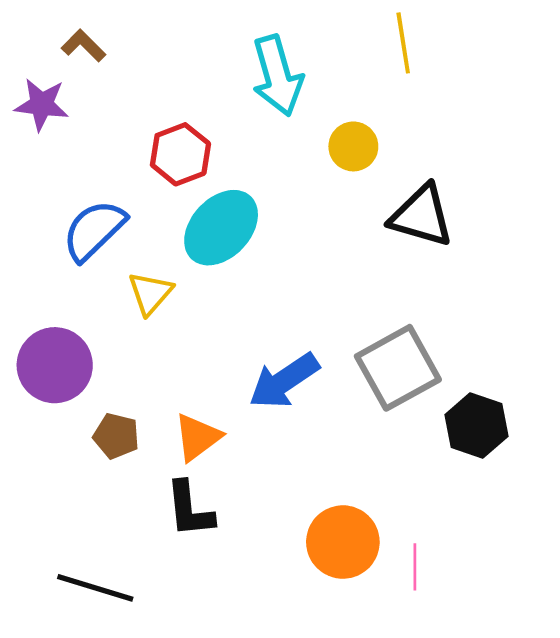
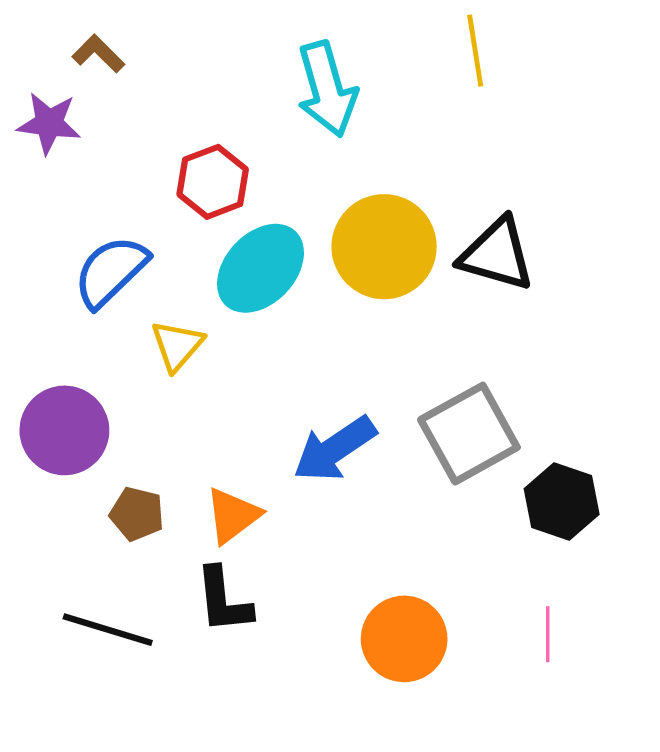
yellow circle: (353, 146) -> (384, 247), moved, size x1.8
pink line: (415, 567) -> (548, 634), moved
black line: (95, 588) -> (108, 630), moved

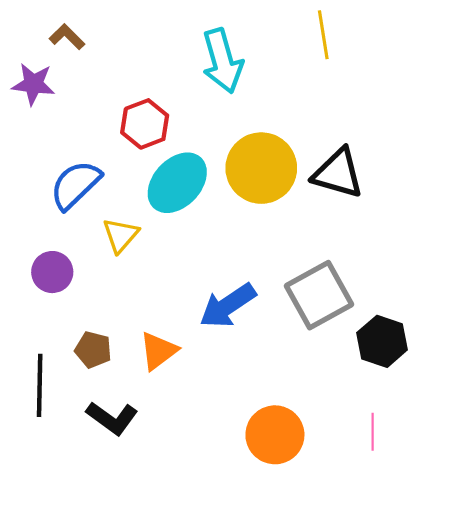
purple circle: (64, 430) -> (52, 272), moved, size x0.7
black L-shape: (223, 600) -> (112, 418), moved, turned -48
black line: (108, 630) -> (40, 385), moved, turned 74

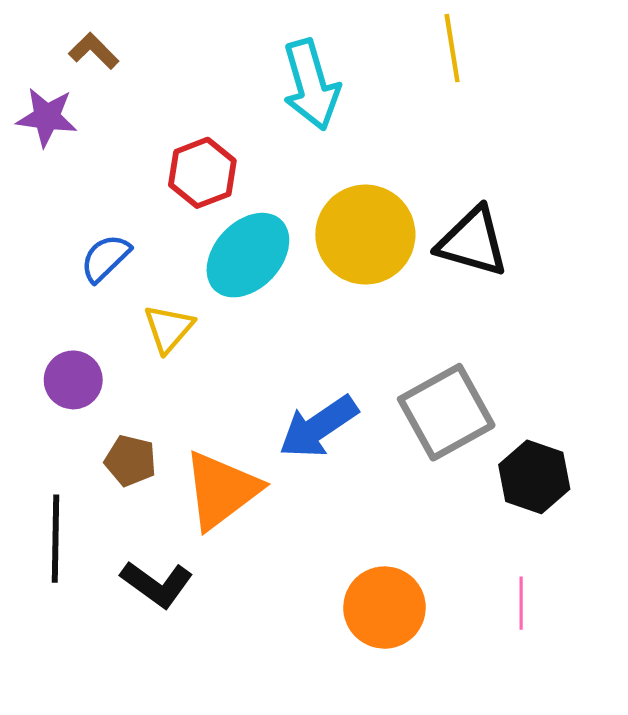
blue semicircle: (75, 185) -> (105, 258), size x0.7
brown pentagon: (93, 350) -> (130, 461), moved
orange triangle: (158, 351) -> (221, 490), size x1.5

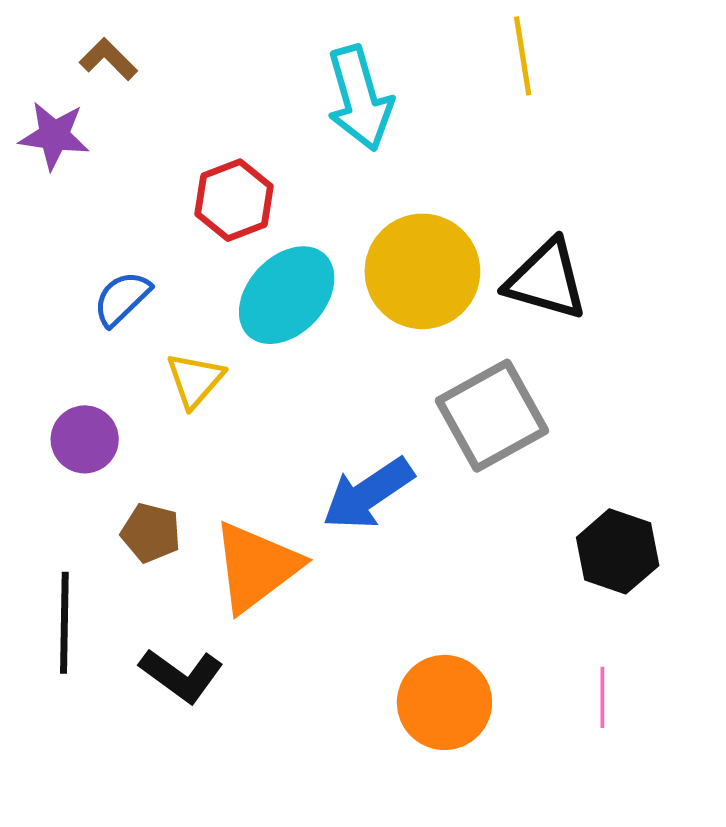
gray square: (446, 412) -> (492, 416), moved

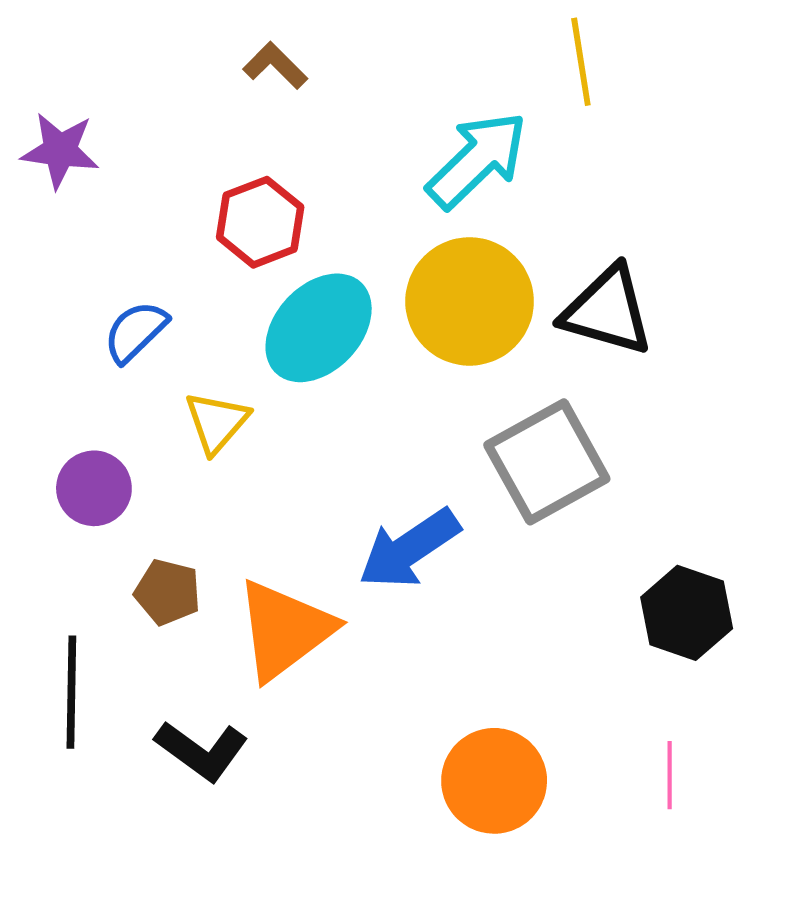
brown L-shape: (108, 59) -> (275, 66), moved
cyan arrow: (360, 98) -> (477, 160), moved, turned -118

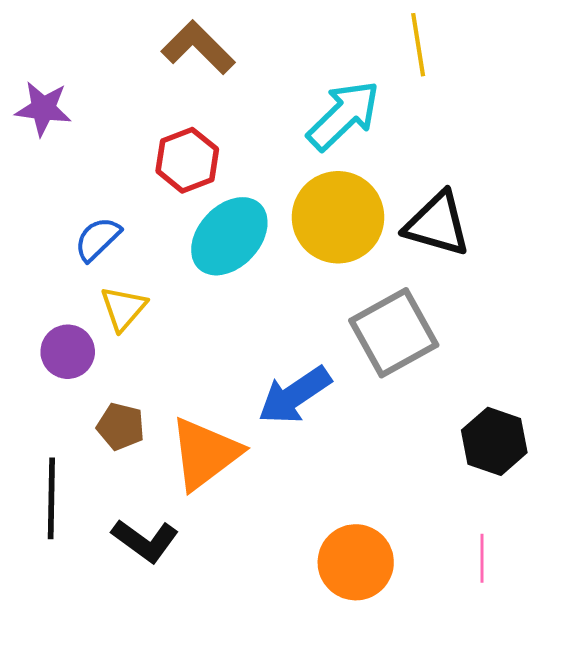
brown L-shape: (275, 66) -> (198, 47), size x1.6
yellow triangle: (217, 422) -> (123, 308), moved

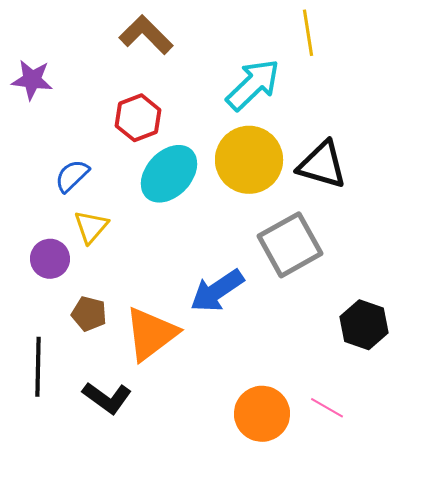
pink line: (482, 558) -> (327, 408), moved, turned -60

